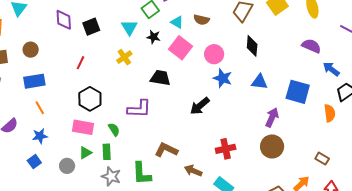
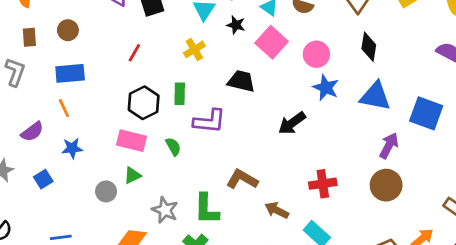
blue triangle: (259, 82) -> (375, 96), size x1.4
orange line: (40, 108) -> (64, 108), moved
green rectangle: (107, 152) -> (180, 94), moved
blue square: (34, 162) -> (43, 179), moved

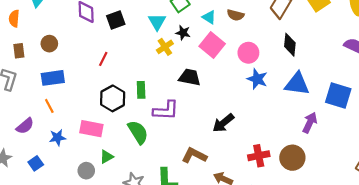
yellow cross: (194, 49) -> (165, 47), moved
black arrow: (292, 123) -> (223, 123), moved
pink rectangle: (131, 141) -> (91, 129), moved
green semicircle: (173, 147) -> (138, 132), size x1.6
brown circle: (386, 185) -> (292, 158), moved

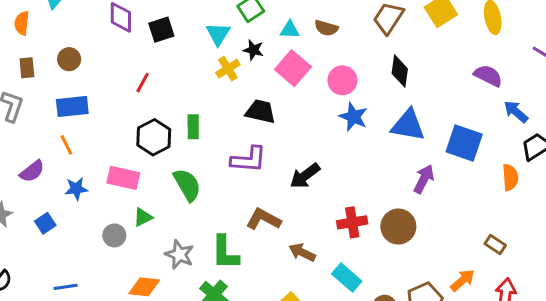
cyan triangle: (209, 17) -> (290, 30), turned -32
purple L-shape: (166, 110) -> (249, 159), moved

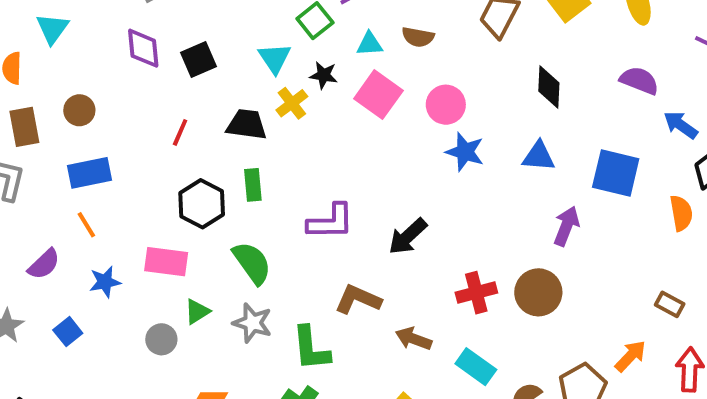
brown rectangle: (27, 68) -> (24, 127), size x1.4
black diamond: (400, 71) -> (549, 87), moved
black trapezoid: (260, 111) -> (247, 124), moved
blue triangle: (408, 125) -> (539, 156), size x0.7
gray star: (179, 255) -> (252, 323), moved

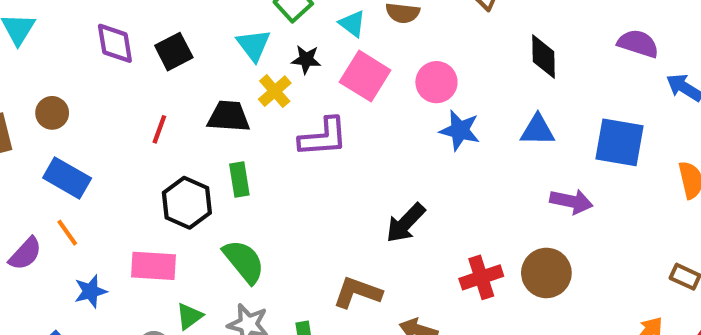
cyan triangle: (369, 44) -> (352, 24), turned 44
blue rectangle: (90, 173) -> (67, 178), turned 45
purple L-shape: (331, 222) -> (323, 137), moved
purple arrow: (566, 226) -> (571, 201), turned 84
purple semicircle: (44, 264) -> (25, 254), moved

